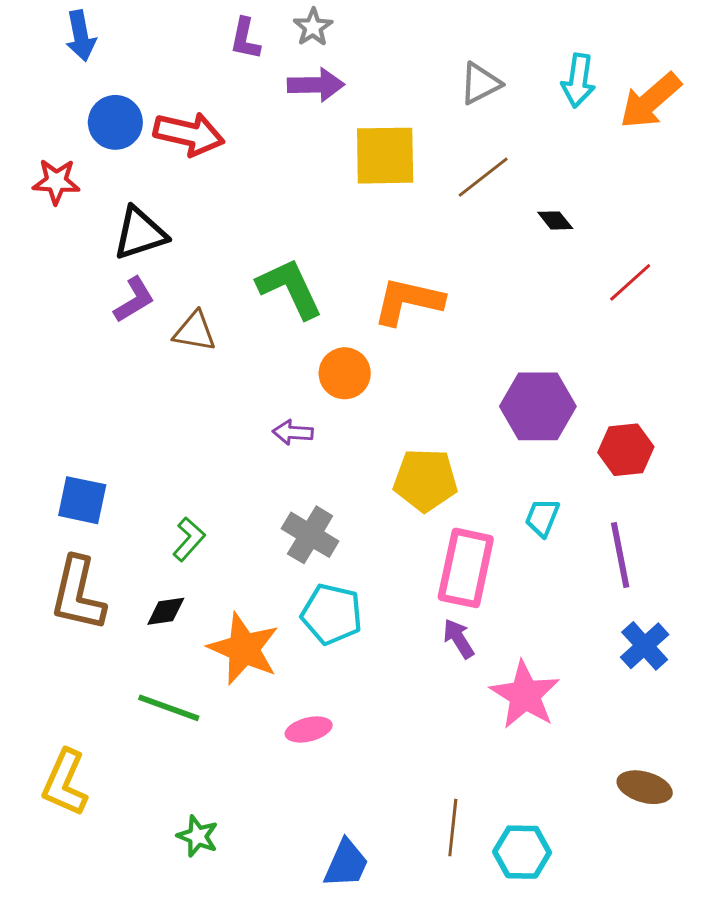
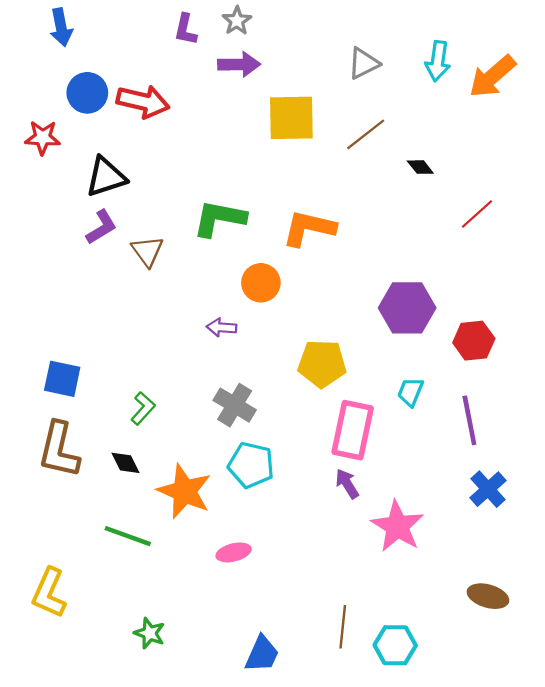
green L-shape: (290, 288) -> (219, 218), turned -54
brown triangle: (195, 331) -> (147, 251), turned 44
black diamond: (166, 611) -> (126, 463), turned 72

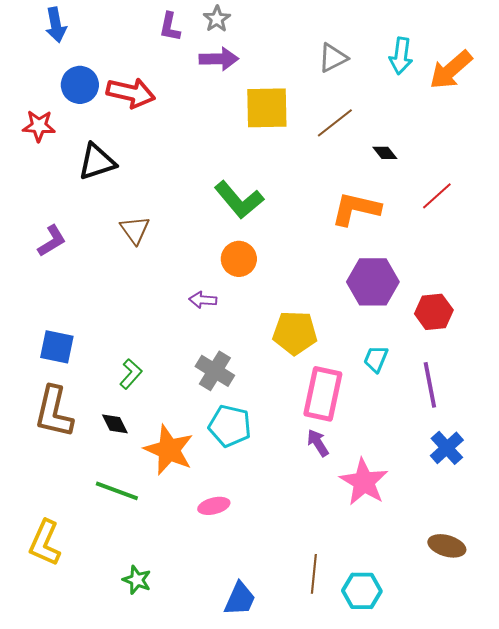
green L-shape: (219, 218) -> (239, 200), moved, turned -141
purple L-shape: (101, 227) -> (52, 241), moved
orange L-shape: (309, 228) -> (356, 209), moved

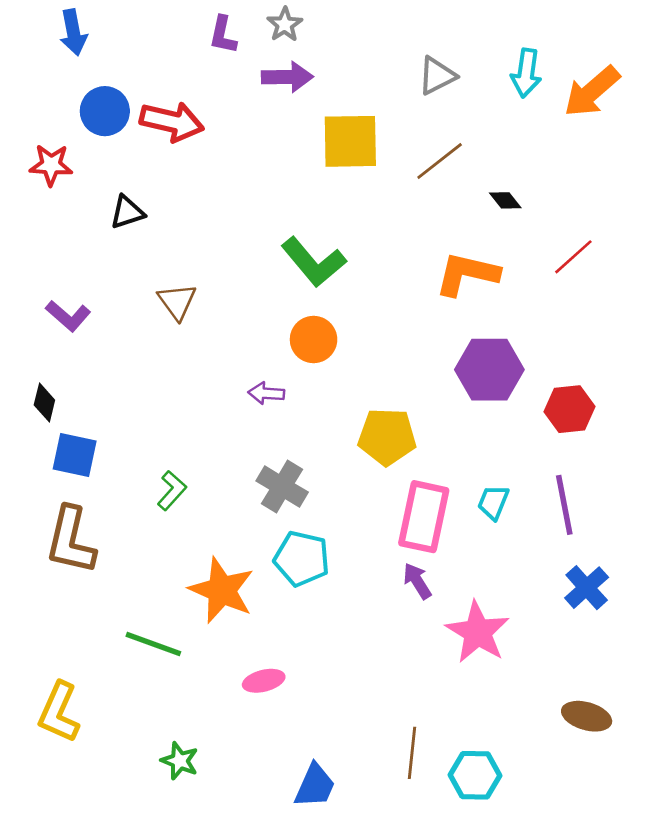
black triangle: (97, 162) -> (127, 212), size x0.7
purple L-shape: (52, 241) -> (68, 316), turned 72
cyan trapezoid: (376, 359) -> (493, 502), moved
black diamond: (115, 424) -> (44, 402), moved, turned 40
pink ellipse: (214, 506) -> (264, 681), moved

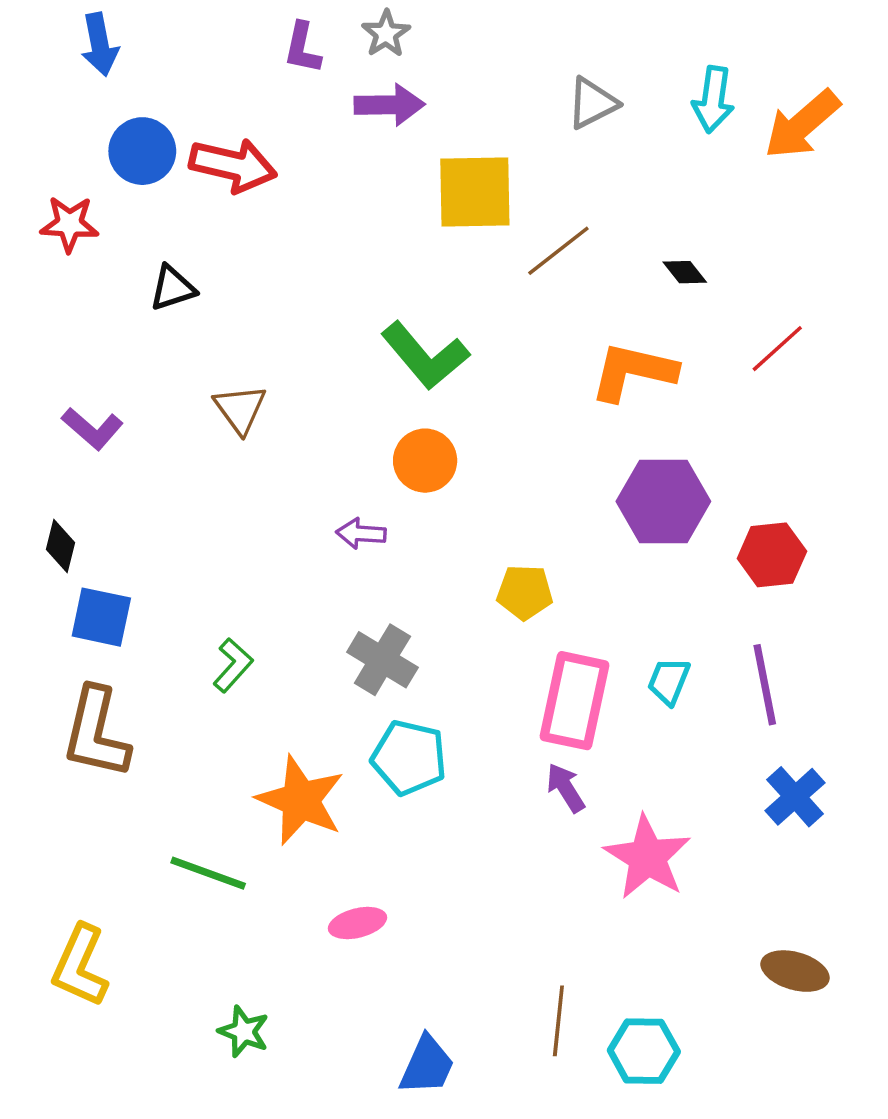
brown line: (440, 161) -> (558, 251), moved
yellow pentagon: (387, 437) -> (525, 592), size x0.7

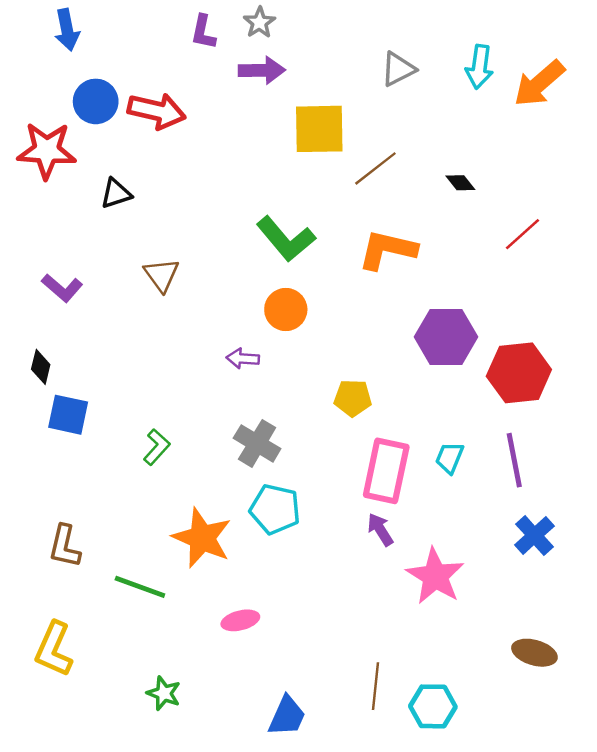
red star: (69, 224) -> (47, 150), size x1.5
orange L-shape: (633, 372) -> (387, 250), moved
red hexagon: (772, 555) -> (519, 373), size x1.4
brown L-shape: (96, 733) -> (65, 546), moved, size x0.7

